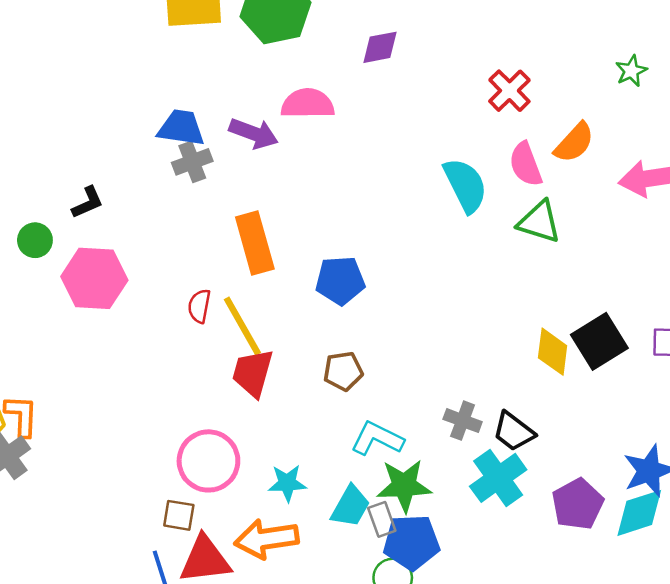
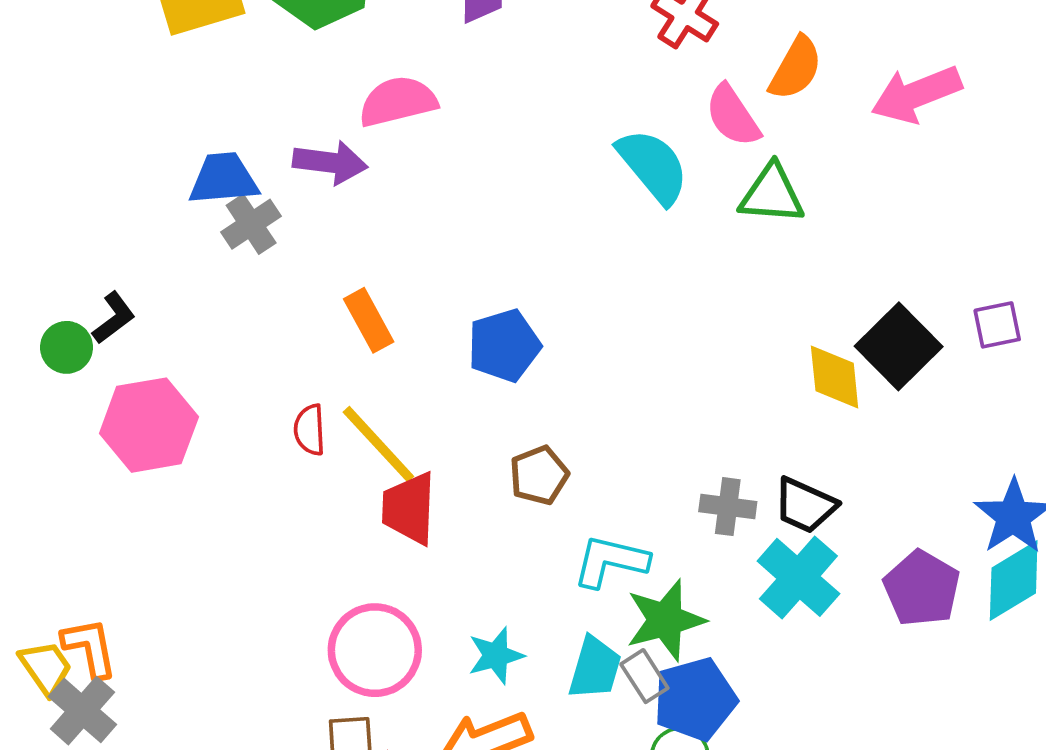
green circle: (35, 240) -> (67, 347), moved
orange rectangle: (255, 243) -> (369, 320), size x0.7

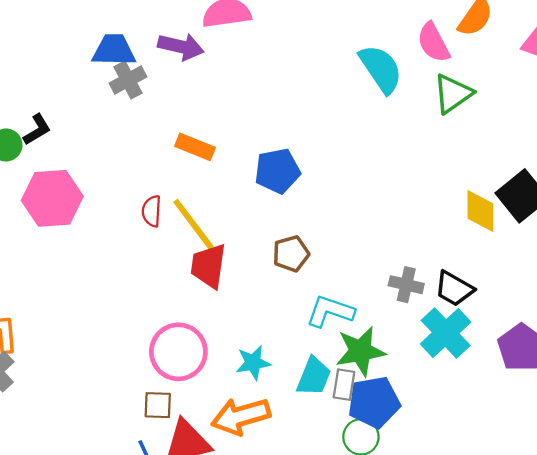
green triangle: (772, 194) -> (453, 94), turned -45
orange rectangle: (369, 320) -> (195, 147), turned -45
gray rectangle: (644, 676) -> (344, 385), turned 36

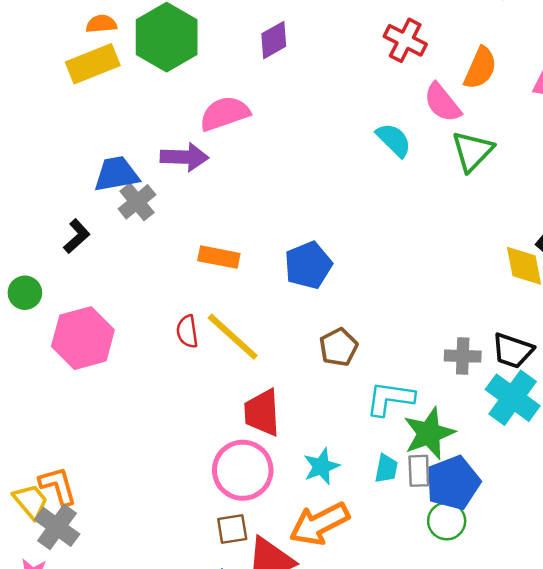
cyan semicircle: (381, 69) -> (394, 140), size x0.7
black L-shape: (37, 130) -> (77, 236), moved
red trapezoid: (208, 266) -> (262, 413), moved
cyan trapezoid: (314, 377) -> (386, 469), size x0.7

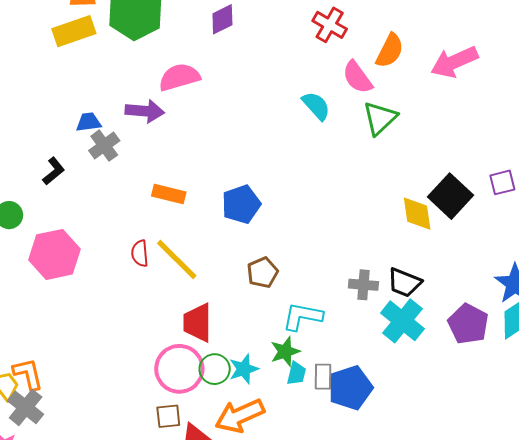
blue trapezoid: (116, 174) -> (89, 122), size x0.7
green star: (429, 433) -> (285, 352), moved, size x0.7
green circle: (447, 521) -> (215, 369), moved

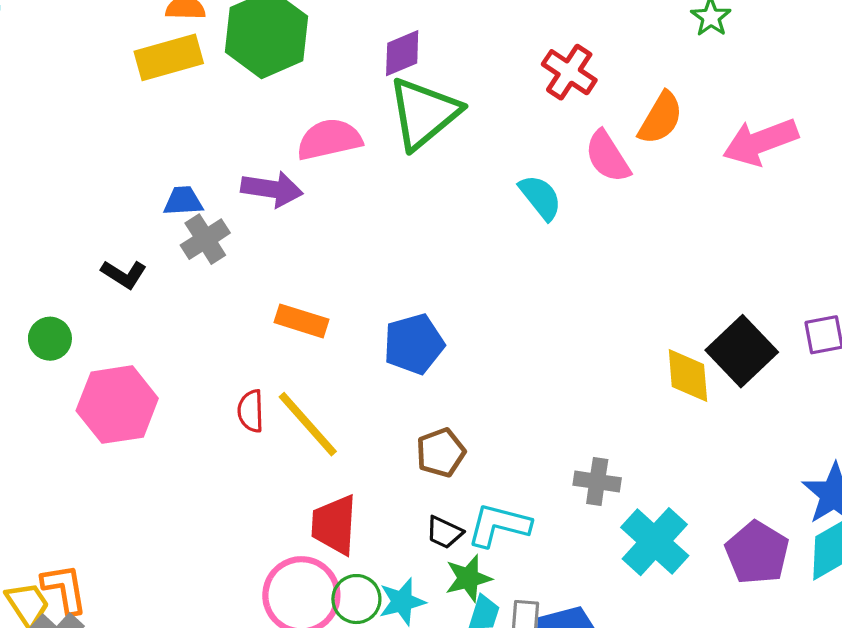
green triangle: (380, 118) -> (424, 113), moved, size x1.4
black L-shape: (54, 171) -> (124, 274), turned 68
black trapezoid: (404, 282) -> (444, 532), moved, size x0.7

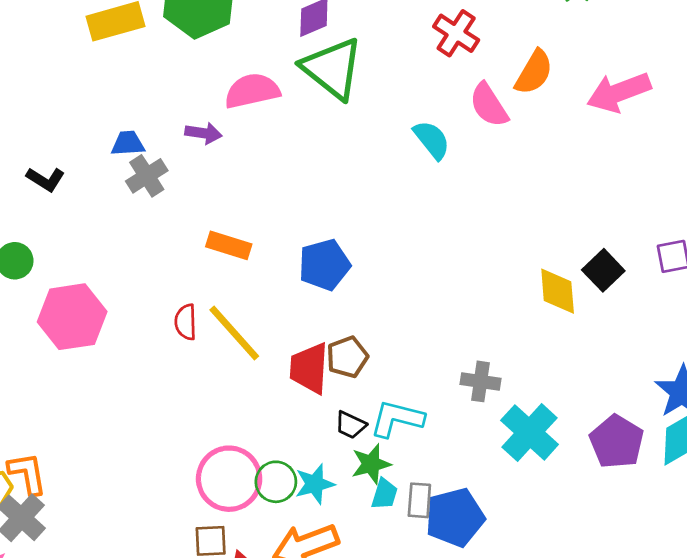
green triangle: (424, 113) -> (332, 68), turned -42
purple arrow: (272, 189) -> (203, 133), size x0.7
black L-shape: (124, 274) -> (46, 179), moved
black square: (742, 351) -> (603, 270), size x0.7
red trapezoid: (334, 525) -> (309, 368), moved

